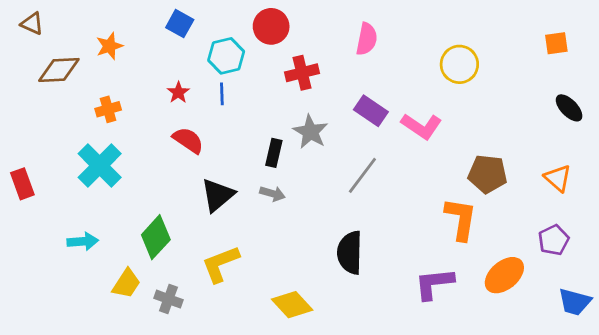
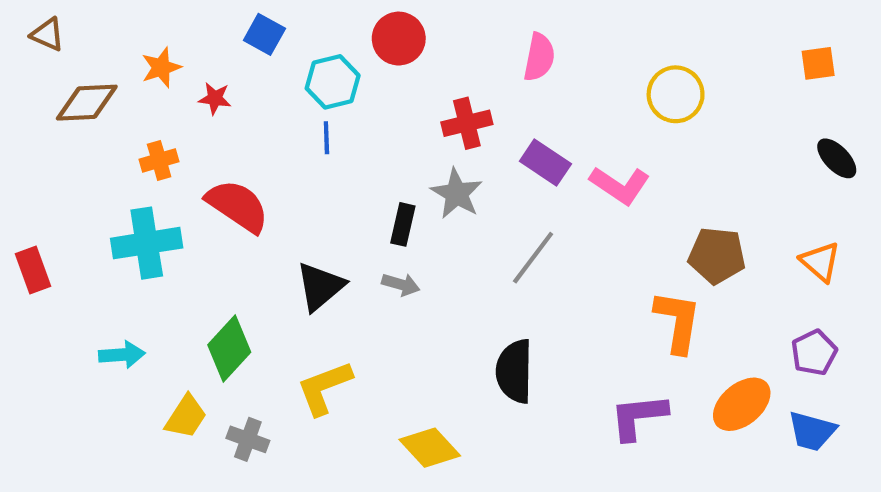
red cross: (302, 73) -> (467, 123), moved
red star: (178, 92) -> (215, 98), moved, turned -30
red semicircle: (188, 140) -> (238, 206), moved, size x1.4
cyan cross: (100, 166) -> (147, 243), turned 36
blue trapezoid: (575, 302) -> (812, 431), moved

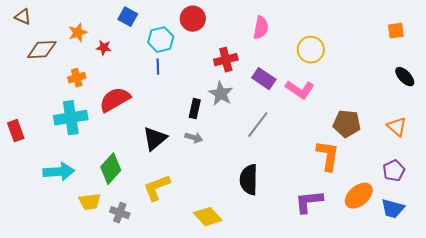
yellow circle: (676, 94) -> (311, 50), moved
red semicircle: (238, 206) -> (115, 100), turned -64
cyan arrow: (122, 355) -> (59, 172), size x1.4
yellow trapezoid: (186, 417) -> (90, 202), turned 50

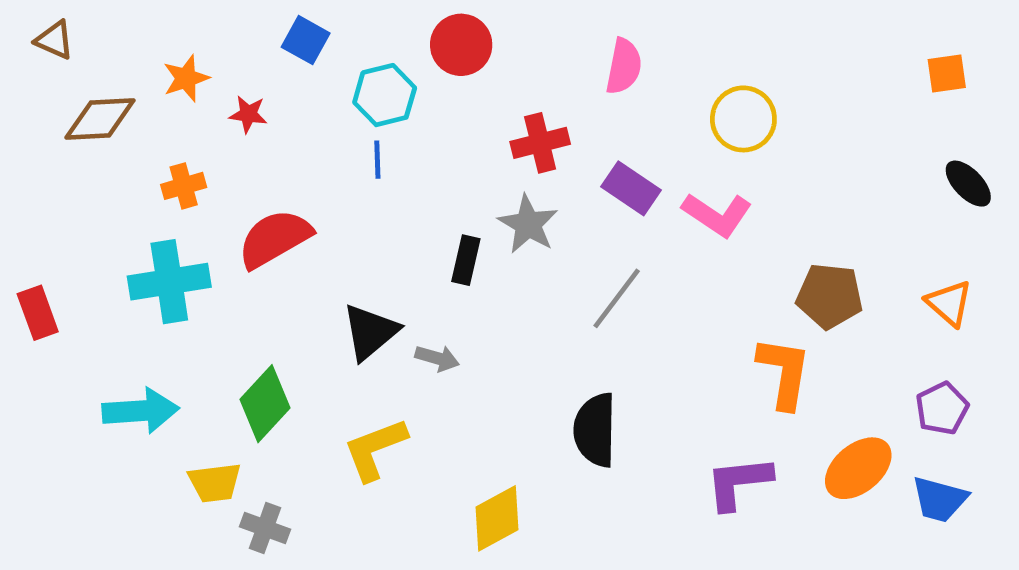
gray arrow: (194, 138) -> (437, 358), moved
gray cross: (120, 213) -> (265, 528), moved
yellow diamond: (208, 217) -> (497, 518), turned -76

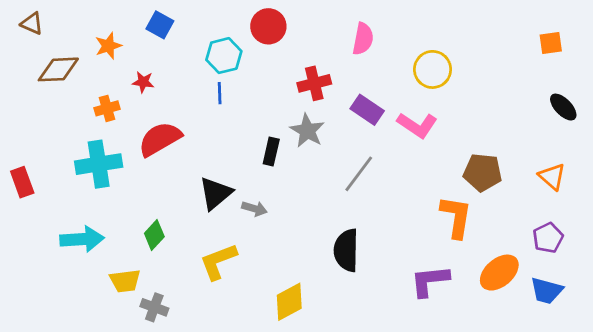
blue square: (306, 40) -> (160, 25), moved
red star: (248, 114) -> (143, 82), moved
green diamond: (265, 404) -> (154, 235), size x0.7

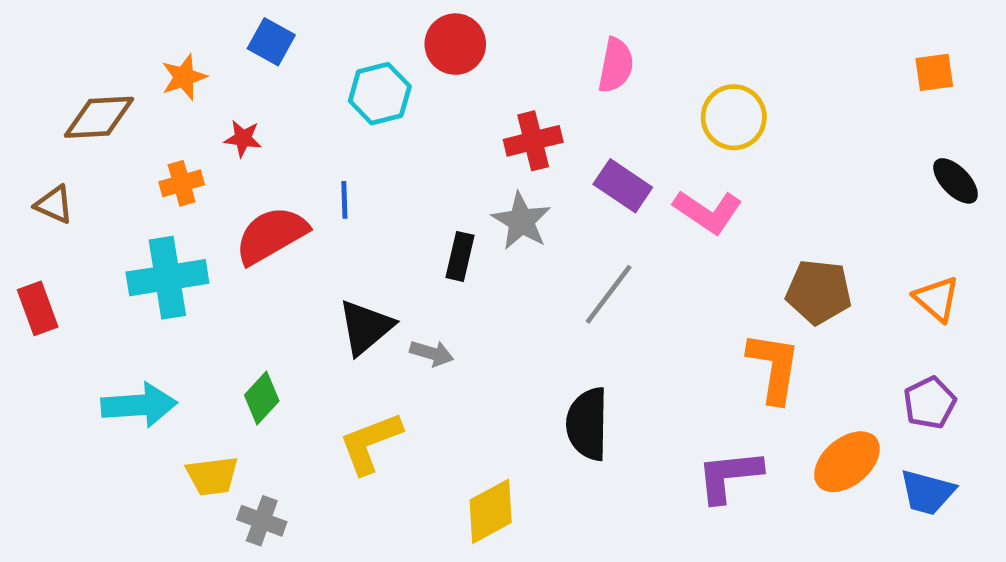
brown triangle: (32, 24) -> (54, 205), moved
blue line: (220, 93) -> (344, 200), moved

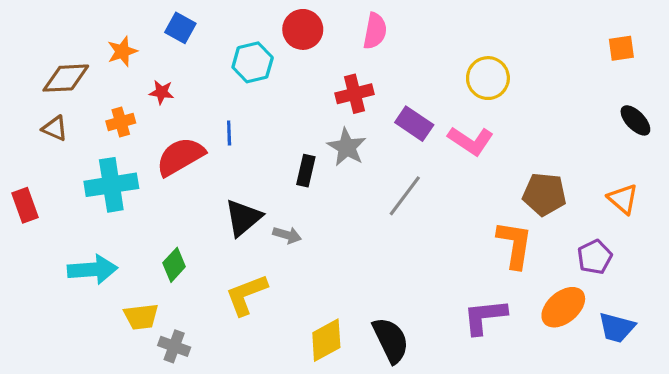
pink semicircle: (616, 65) -> (375, 31), moved
brown triangle: (54, 205) -> (55, 128), moved
purple pentagon: (930, 403) -> (595, 257), moved
black semicircle: (587, 424) -> (391, 340), moved, turned 153

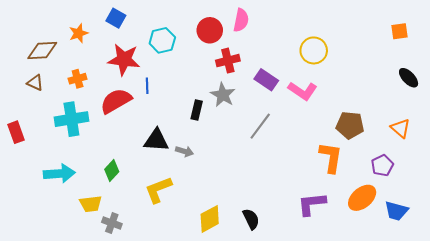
red circle: (303, 29) -> (210, 30), moved
red star: (162, 92) -> (124, 60), moved, size x2.0
black triangle: (243, 218) -> (156, 140), turned 44
black semicircle: (391, 340) -> (251, 219), size x0.7

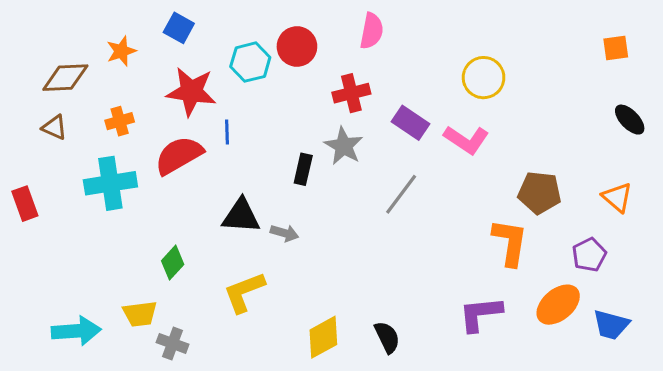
red circle: (210, 30) -> (297, 46), moved
cyan arrow: (59, 174) -> (76, 331), moved

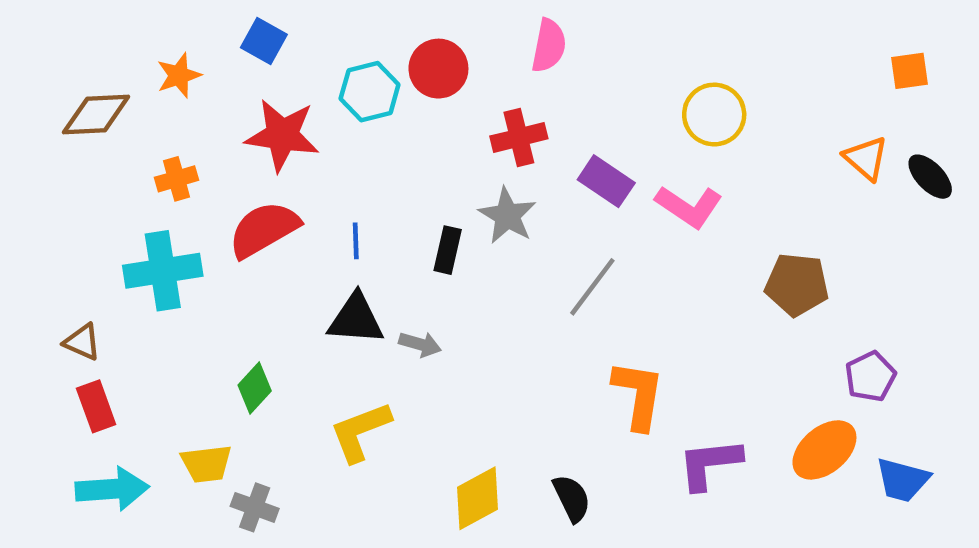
brown triangle: (54, 127) -> (82, 342), moved
blue line: (227, 132) -> (356, 241), moved
orange triangle: (617, 197) -> (866, 158), moved
red rectangle: (25, 204) -> (96, 406), moved
orange L-shape: (510, 242) -> (638, 395), moved

